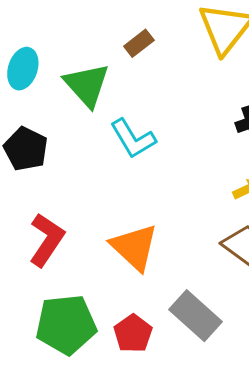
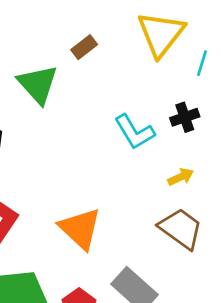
cyan L-shape: (133, 139) -> (134, 132), moved

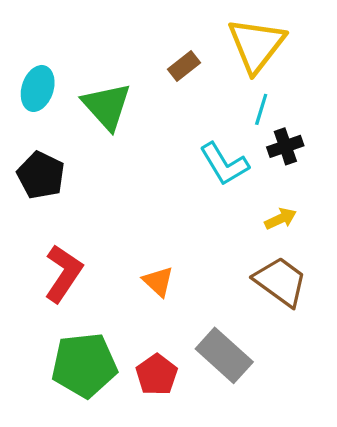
brown rectangle: (84, 47) -> (184, 66), moved
cyan line: (202, 63) -> (261, 109), moved
orange triangle: (80, 229) -> (158, 281), size x0.6

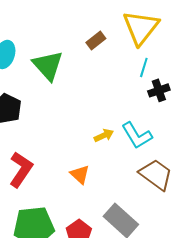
cyan L-shape: (224, 164) -> (137, 135), moved
yellow arrow: (280, 219) -> (104, 135), moved

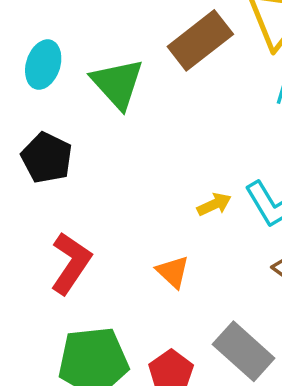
brown rectangle: (96, 40) -> (200, 40), size x1.8

